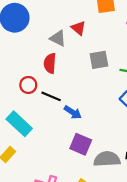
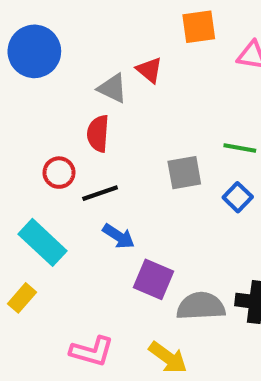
gray square: (99, 60) -> (184, 173), moved
black line: (51, 96) -> (100, 193), turned -42
blue arrow: (73, 112) -> (119, 236), moved

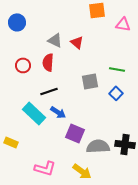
blue circle: (34, 51) -> (17, 22), size x0.7
red triangle: (149, 70) -> (77, 42), moved
red circle: (59, 173) -> (23, 65), moved
cyan rectangle: (43, 242) -> (34, 113), moved
yellow rectangle: (22, 298) -> (11, 142), turned 72

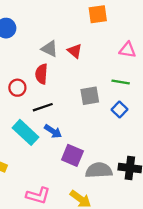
pink triangle: (123, 24) -> (128, 50), moved
red circle: (23, 65) -> (17, 88), moved

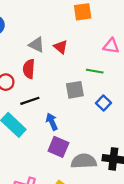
green line: (121, 82) -> (95, 71), moved
blue arrow: (53, 131) -> (52, 122), moved, turned -147

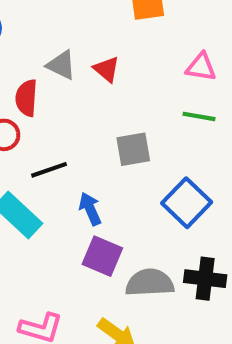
red semicircle: (29, 69) -> (26, 98), moved
green line: (95, 71) -> (199, 116), moved
blue square: (103, 103) -> (187, 203), moved, size x1.6

